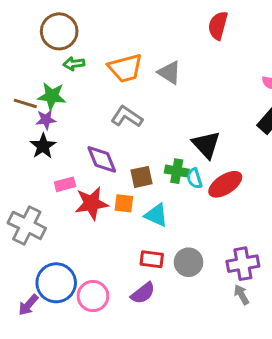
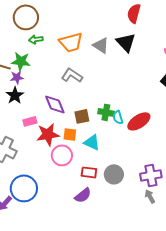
black triangle: (206, 145) -> (126, 42), moved
pink circle: (93, 296) -> (62, 155), moved

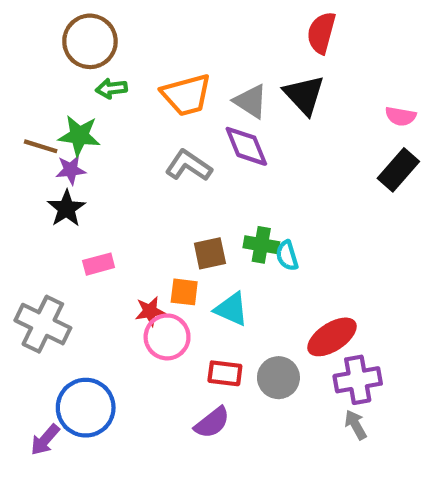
purple diamond: (55, 104) -> (246, 146), moved
red ellipse: (139, 121) -> (332, 337), moved
red star: (48, 134) -> (150, 311), moved, size x0.6

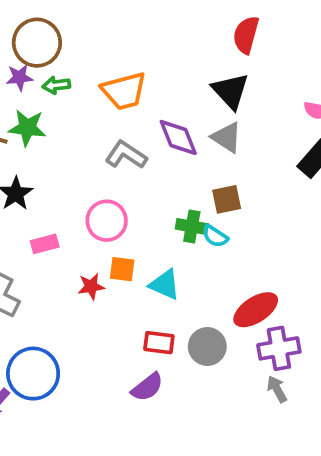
gray triangle: (251, 101) -> (227, 137), moved
purple star: (71, 170) -> (20, 77), moved
brown square: (210, 253) -> (227, 199), moved
cyan semicircle: (287, 256) -> (215, 236), turned -40
pink circle: (167, 337) -> (107, 221), moved

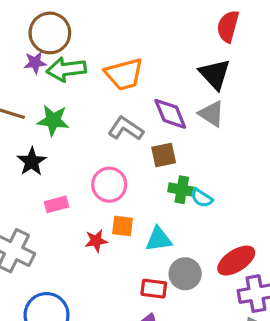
green arrow: (56, 85) -> (66, 69), size x1.6
green star: (27, 128) -> (53, 120), moved
brown square: (227, 199) -> (164, 155), moved
cyan triangle: (165, 285) -> (159, 239), turned -32
gray circle: (207, 346) -> (185, 274), moved

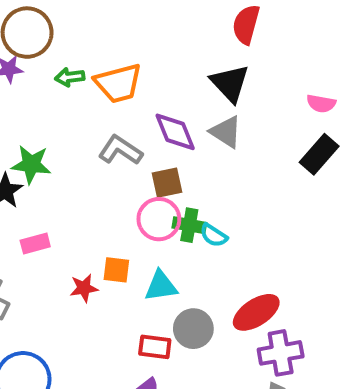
green arrow: (66, 69) -> (70, 77), moved, size x0.6
green star: (53, 120) -> (31, 164), moved
pink circle: (109, 185) -> (159, 219), moved

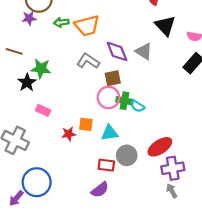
black triangle: (230, 83) -> (165, 26), moved
pink rectangle: (35, 243) -> (43, 110), turned 40

